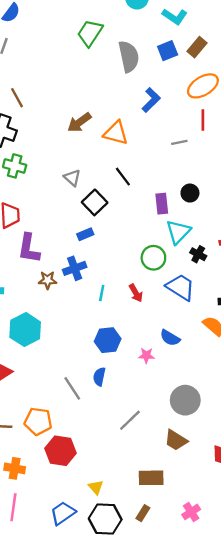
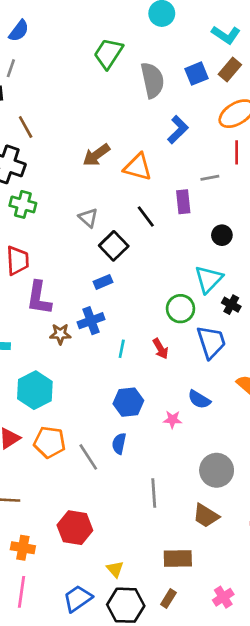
cyan L-shape: (175, 16) -> (226, 35), moved
purple rectangle: (162, 204) -> (183, 202), moved
blue trapezoid: (181, 287) -> (211, 342), turned 40
gray line: (130, 420) -> (154, 493), turned -50
orange pentagon: (38, 421) -> (50, 442), moved

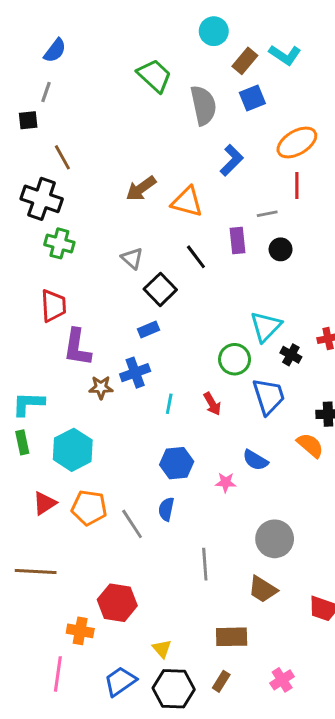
green trapezoid: (108, 53) -> (154, 76), turned 100
brown rectangle: (230, 70) -> (245, 61), moved
black circle: (222, 235) -> (281, 249), moved
orange cross: (23, 548) -> (80, 631), moved

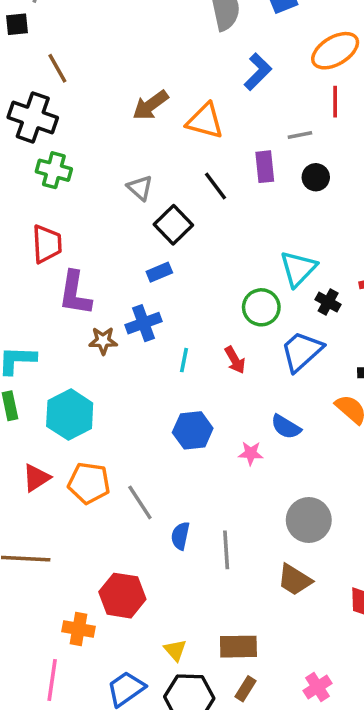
blue trapezoid: (269, 396) -> (302, 351), turned -114
blue semicircle: (166, 509) -> (180, 536), moved
brown rectangle: (232, 637) -> (238, 647), moved

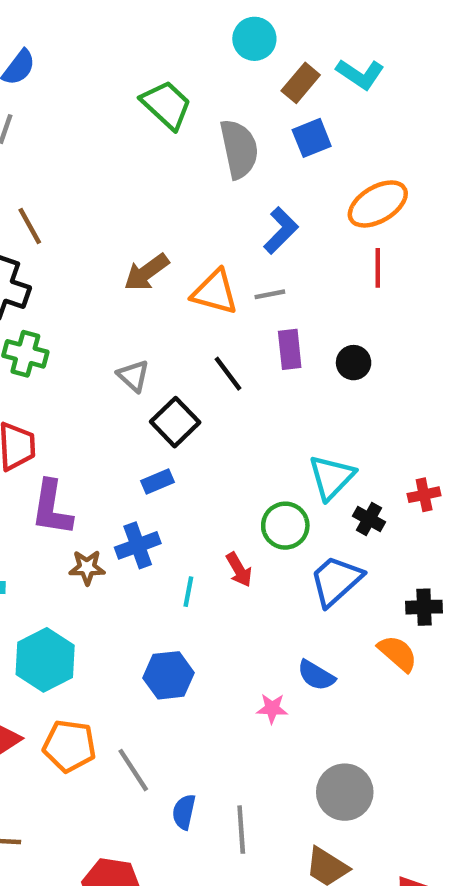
gray line: (300, 135) -> (270, 294), moved
red arrow: (235, 360) -> (239, 570), moved
blue hexagon: (193, 430) -> (169, 675), moved

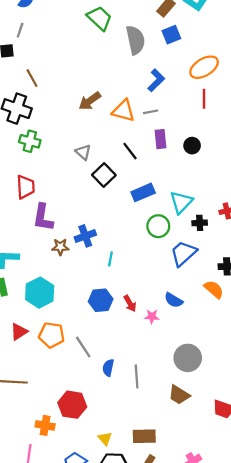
blue rectangle: (158, 482) -> (143, 192), moved, size x1.5
black cross: (369, 519) -> (200, 223), turned -32
red arrow: (239, 570) -> (130, 303), moved

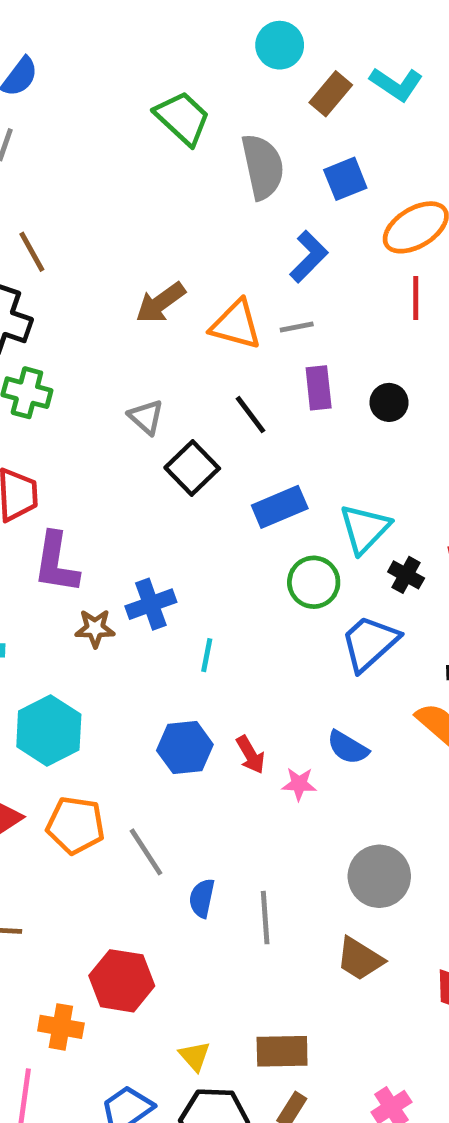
blue square: (171, 35) -> (345, 179), moved
black cross: (200, 223) -> (406, 575), turned 32

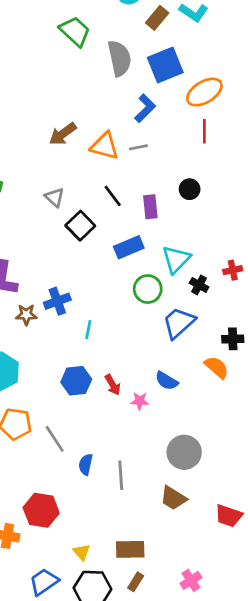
blue square: (345, 179) -> (165, 65), size x1.5
purple rectangle: (319, 388) -> (150, 207), moved

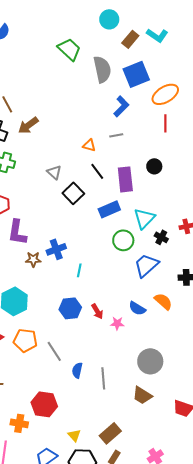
brown arrow: (63, 134) -> (28, 125), moved
orange triangle: (105, 146) -> (89, 145), moved, size x0.6
purple rectangle: (150, 207) -> (125, 179), size x1.4
orange semicircle: (217, 367) -> (163, 301), moved
brown rectangle: (130, 549) -> (110, 433), turned -40

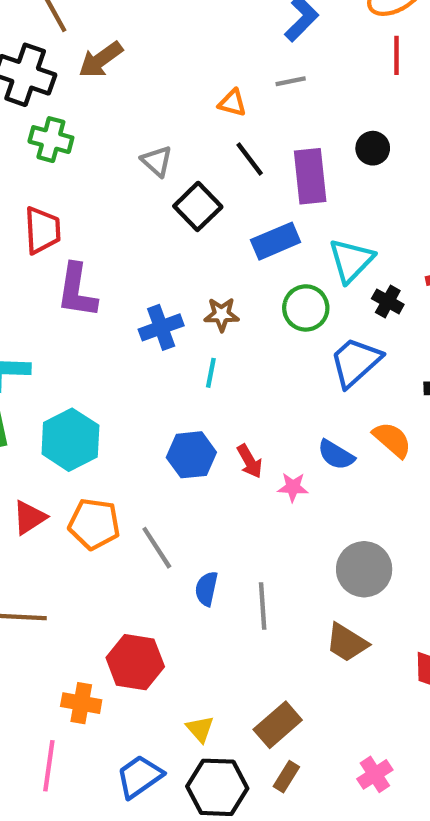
brown star: (33, 259) -> (222, 314), moved

